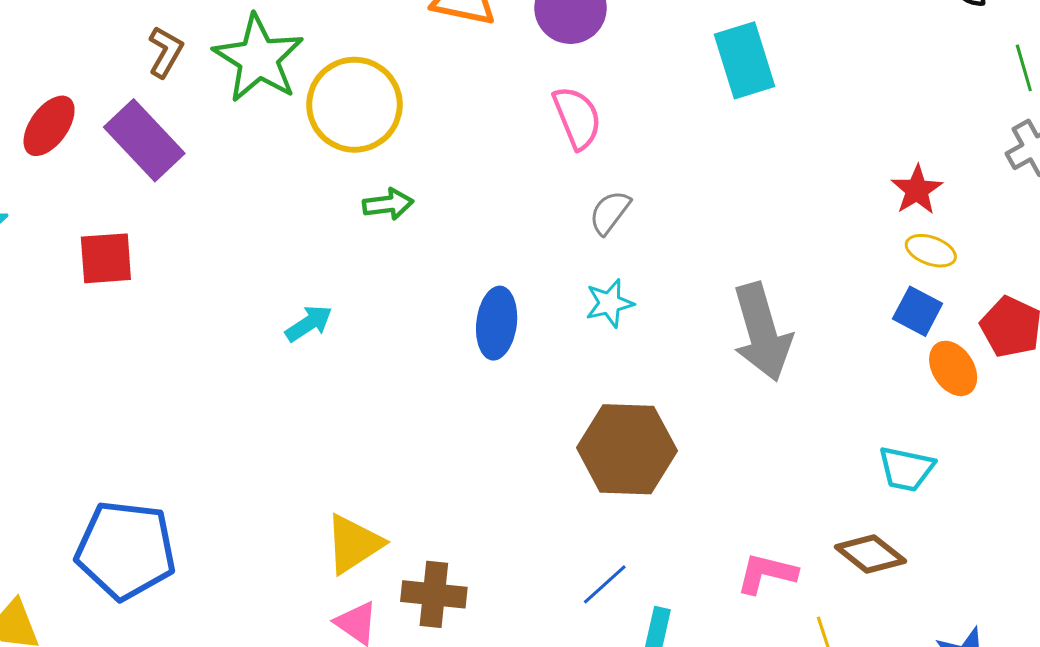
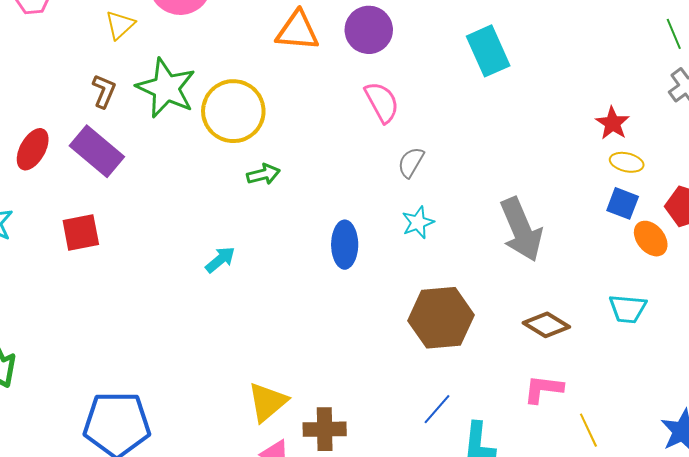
brown diamond: (870, 554) -> (546, 325), moved

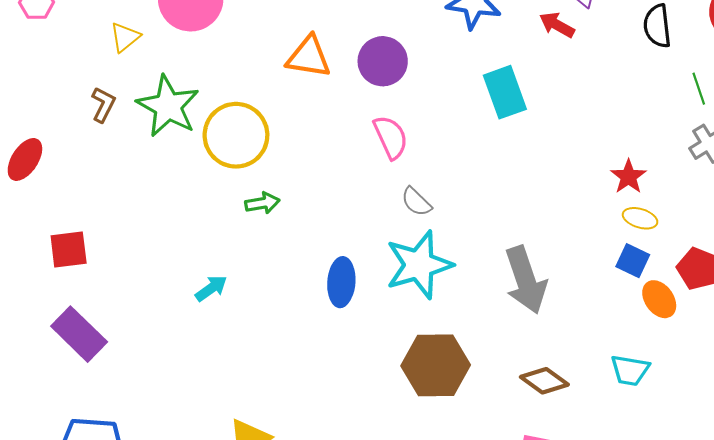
purple rectangle: (97, 151) -> (79, 334), moved
gray semicircle: (411, 162) -> (416, 202), turned -80
cyan star: (418, 222) -> (419, 265), size x2.0

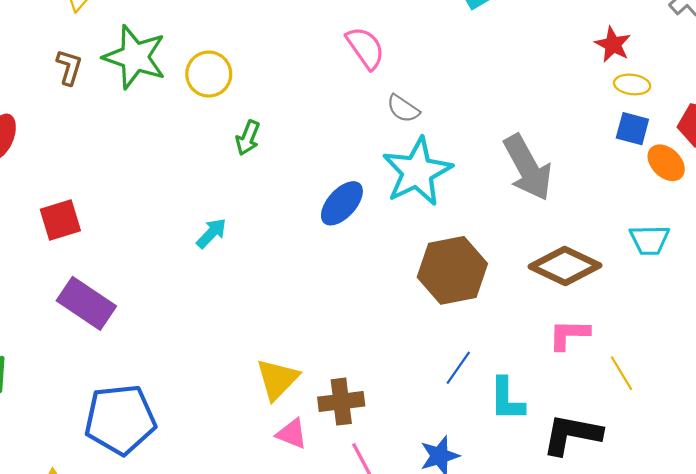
yellow circle: (236, 135) -> (209, 74), size x0.7
green arrow: (262, 203) -> (248, 138), turned 132
blue ellipse: (341, 282) -> (342, 203), turned 48
brown diamond: (544, 381) -> (565, 266), size x1.4

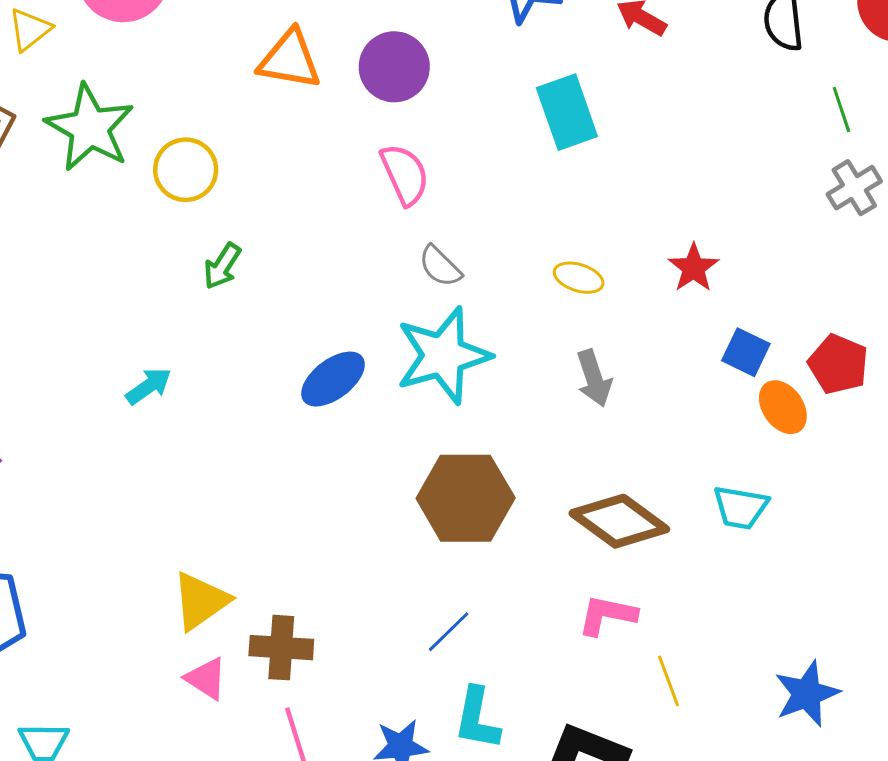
red star: (613, 45) -> (694, 268), moved
yellow ellipse: (632, 84) -> (579, 278), moved
gray arrow: (528, 168) -> (594, 378), size x0.6
cyan L-shape: (507, 399) -> (477, 719), moved

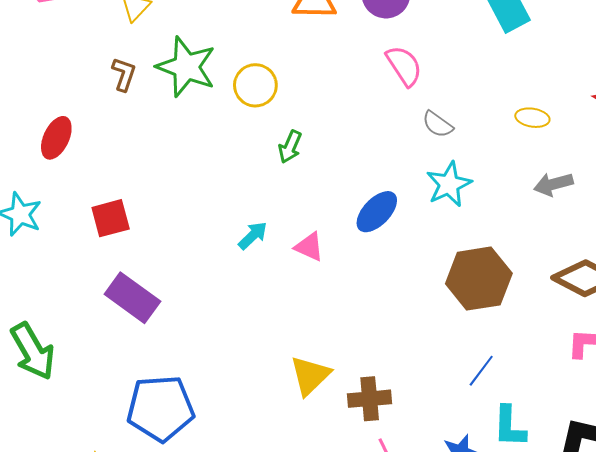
cyan star: (443, 355) -> (449, 184), size x0.7
gray arrow: (594, 378) -> (553, 184), turned 102
pink triangle: (206, 678) -> (309, 247), moved

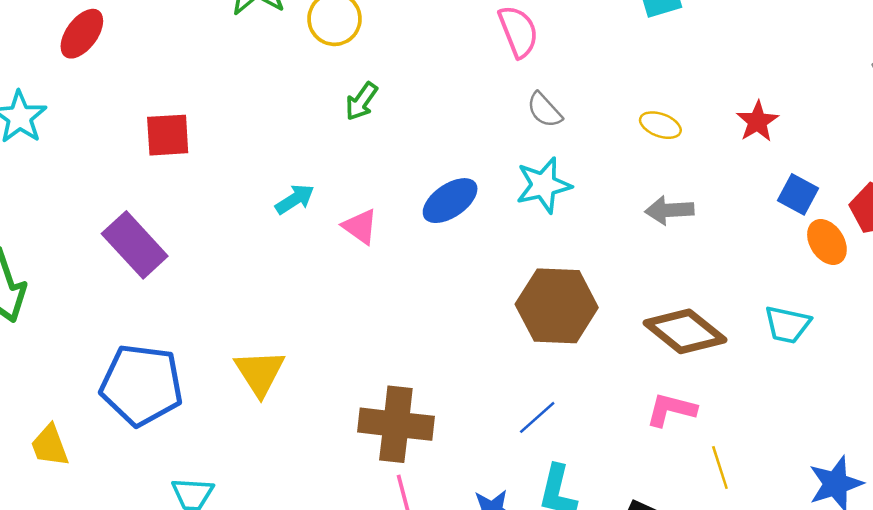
red square: (111, 218) -> (168, 135), moved
yellow triangle: (310, 376) -> (260, 373), moved, turned -30
brown cross: (370, 399) -> (396, 424), size x1.4

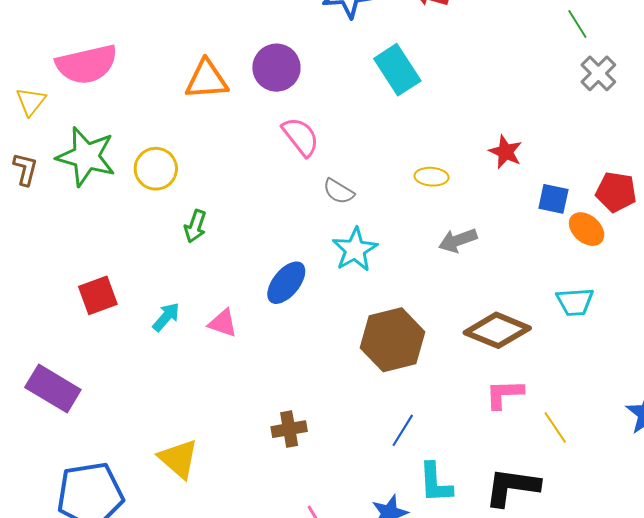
red square: (168, 135) -> (98, 295), moved
brown cross: (396, 424) -> (289, 429), moved, size x0.6

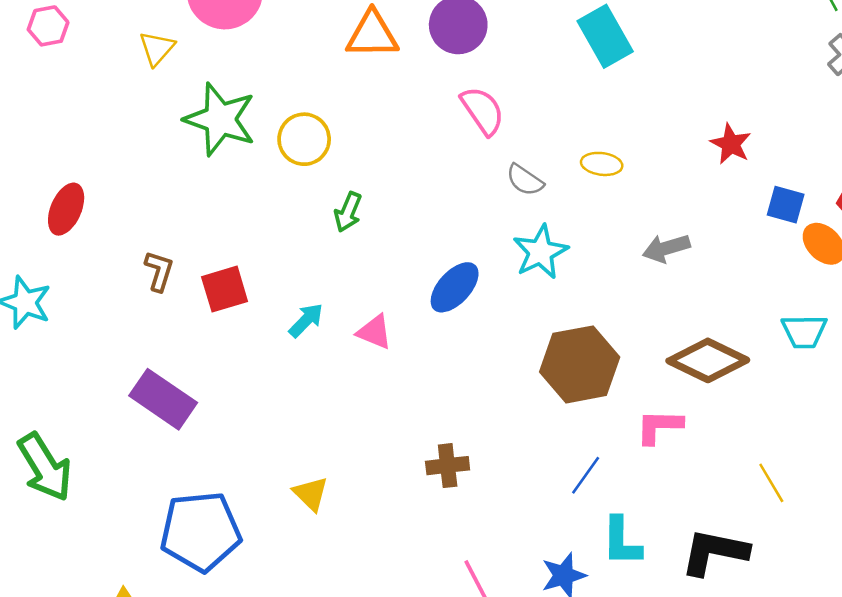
brown L-shape: (25, 169) -> (159, 271), moved
yellow ellipse: (431, 177) -> (602, 164), moved
pink L-shape: (504, 394) -> (659, 426), moved
yellow triangle: (178, 459) -> (311, 494), size x0.7

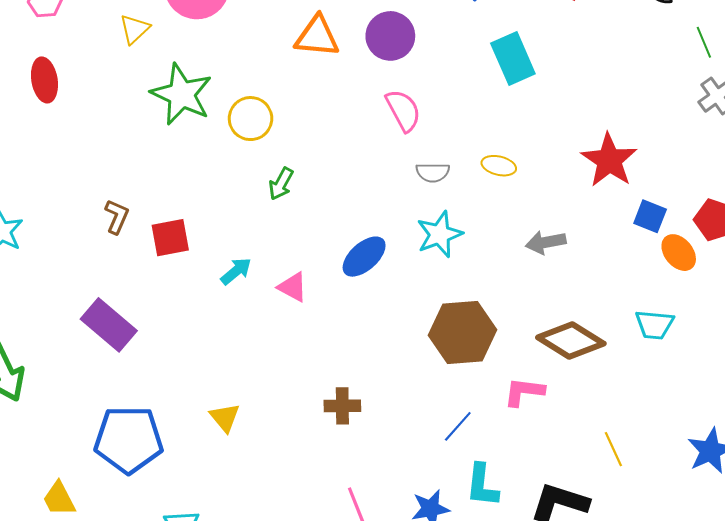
red star: (731, 144) -> (609, 160), size x1.6
gray semicircle: (525, 180) -> (433, 172), turned -40
red ellipse: (66, 209) -> (44, 80), moved, turned -39

